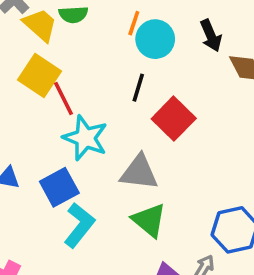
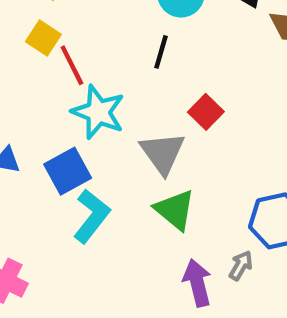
yellow square: (40, 76) -> (43, 38), size x0.7
red square: (174, 119) -> (206, 112), moved, size x0.7
gray triangle: (139, 172) -> (163, 153), turned 48

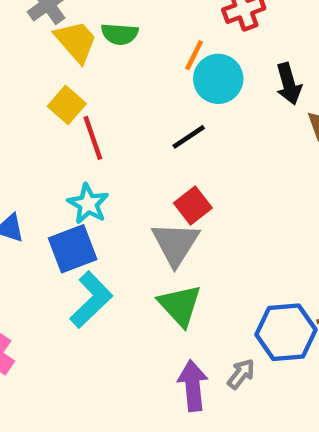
black line: (161, 52) -> (189, 137), turned 32
cyan star: (98, 112) -> (88, 204), moved, size x0.7
red square: (206, 112) -> (193, 206), moved

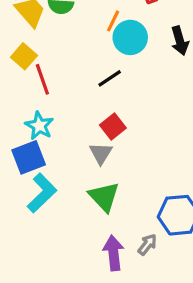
gray triangle: (175, 244) -> (101, 153), size x0.7

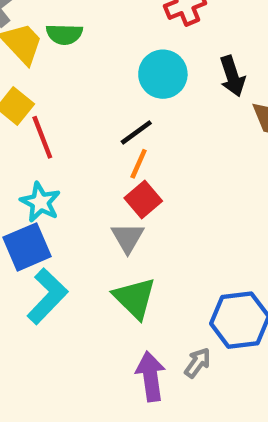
orange line: (113, 21) -> (139, 164), moved

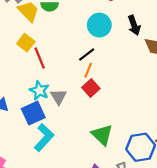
gray triangle: (128, 238) -> (59, 97), moved
green triangle: (135, 298) -> (102, 135), moved

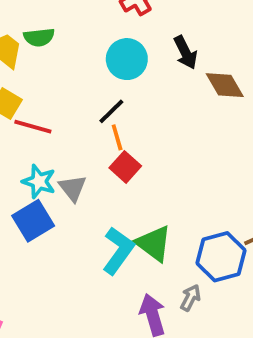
red line: (40, 58) -> (33, 127), turned -45
orange line: (88, 70) -> (117, 137), turned -32
cyan L-shape: (44, 137) -> (118, 251), moved

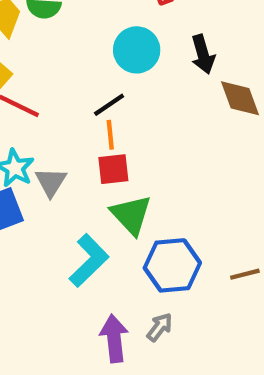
red square: (125, 167) -> (113, 169), turned 32
green triangle: (154, 244) -> (131, 215), moved
blue hexagon: (221, 257) -> (172, 265), moved

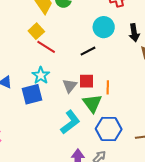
orange line: (110, 135) -> (108, 87), moved
gray triangle: (51, 182) -> (70, 86), moved

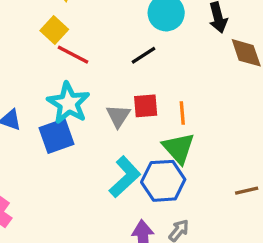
cyan star: (41, 75) -> (68, 103), size x1.4
green triangle: (92, 103) -> (179, 148), moved
blue hexagon: (109, 129) -> (163, 181), moved

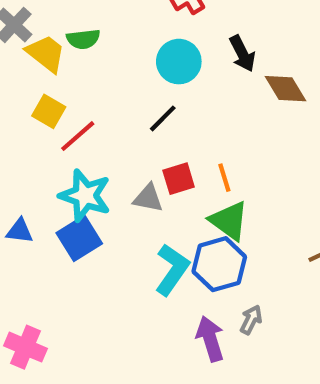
red line: (73, 55) -> (78, 136), turned -56
gray triangle: (118, 116) -> (148, 198), turned -40

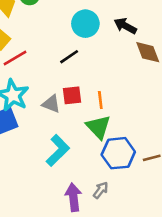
black arrow: (242, 54) -> (125, 26), turned 135
blue hexagon: (219, 264) -> (118, 153), moved

